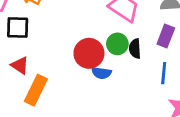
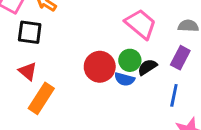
black semicircle: (135, 49) -> (147, 67), turned 54
blue semicircle: (101, 73) -> (125, 79), moved

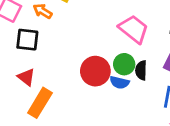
black semicircle: (147, 67) -> (141, 70), turned -54

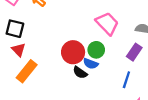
black square: (27, 40) -> (15, 29), moved
black semicircle: (141, 70) -> (80, 73), moved, turned -64

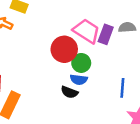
red circle: (73, 52) -> (64, 49), moved
purple rectangle: (134, 52) -> (106, 34), moved

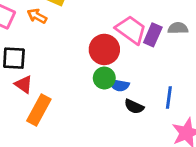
green circle: (81, 63) -> (104, 78), moved
black semicircle: (69, 92) -> (134, 106), moved

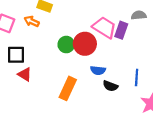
gray semicircle: (178, 28) -> (139, 15), moved
green circle: (104, 78) -> (66, 45), moved
orange rectangle: (39, 110) -> (68, 88), moved

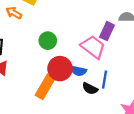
pink trapezoid: (104, 27) -> (93, 47), moved
red circle: (85, 44) -> (60, 69), moved
blue line: (137, 77) -> (104, 80), moved

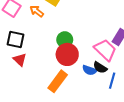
red circle: (60, 69) -> (67, 54), moved
black semicircle: (90, 89) -> (100, 67), moved

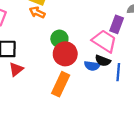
orange arrow: (37, 11) -> (37, 12), moved
red triangle: (20, 60) -> (16, 69), turned 48

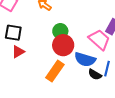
black semicircle: (103, 61) -> (95, 75), moved
blue semicircle: (92, 66) -> (85, 59), size x1.5

